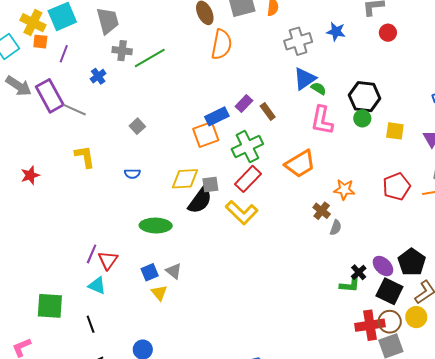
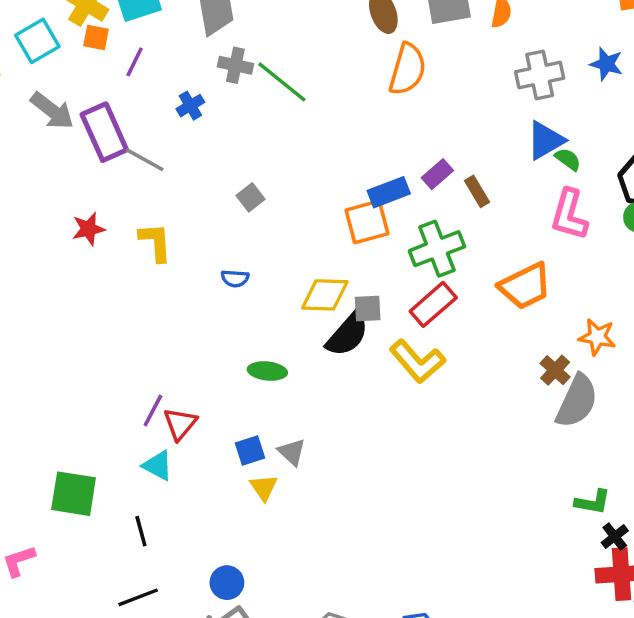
green line: (150, 58) -> (282, 82), turned 64
red star: (30, 175) -> (88, 229), moved
green ellipse: (156, 226) -> (267, 371), size x0.7
gray semicircle: (336, 228) -> (577, 401), size x2.0
black cross: (359, 272) -> (615, 537), moved

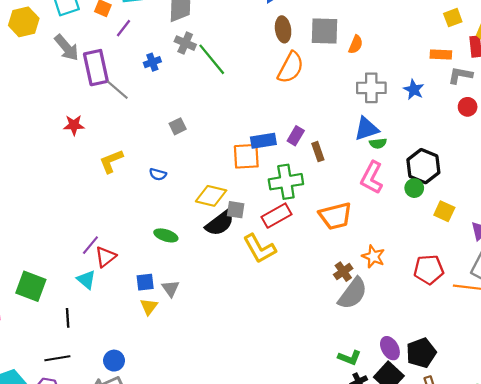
green semicircle: (568, 159) -> (378, 143), turned 126
purple rectangle: (437, 174) -> (296, 136), turned -30
yellow L-shape: (156, 242) -> (111, 161), moved, turned -120

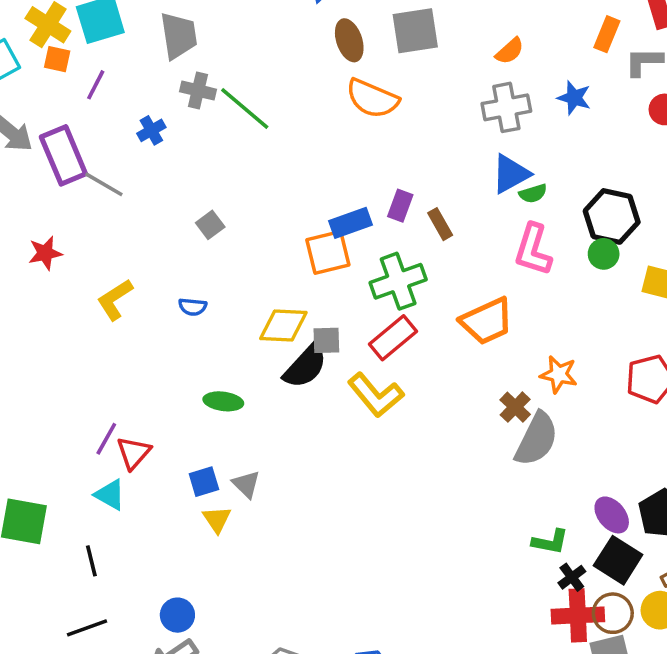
orange semicircle: (356, 44) -> (510, 51), moved, turned 36
orange rectangle: (441, 54) -> (607, 34), turned -60
orange semicircle: (291, 67) -> (372, 99), turned 96

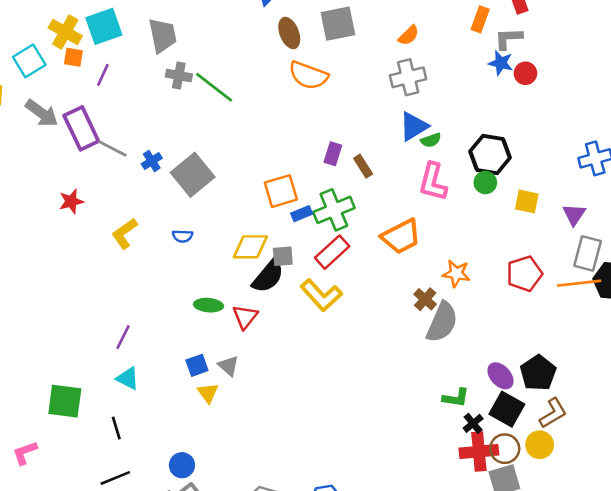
blue star: (574, 98) -> (501, 63), moved
blue cross: (151, 130) -> (152, 161), moved
blue rectangle: (350, 223) -> (302, 214), moved, size x0.7
gray square: (210, 225) -> (193, 175), size x2.0
red triangle: (134, 453) -> (245, 317), moved

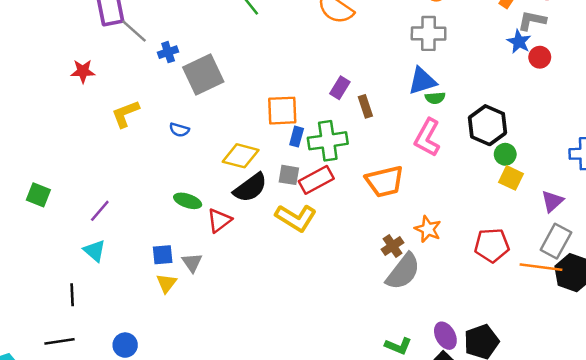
green circle: (485, 182) -> (505, 154), moved
blue rectangle: (302, 214) -> (297, 137), turned -66
gray square: (283, 256) -> (289, 175), moved
yellow L-shape: (321, 295) -> (296, 218), turned -30
green square: (65, 401) -> (38, 195), moved, size x0.7

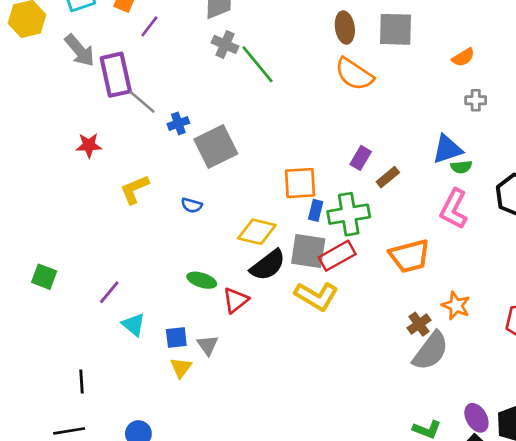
gray cross: (429, 33) -> (476, 100), moved, size x0.6
brown rectangle: (365, 106) -> (388, 177), turned 70
gray square: (289, 175) -> (308, 251), size x1.6
cyan triangle: (94, 251) -> (134, 325), moved

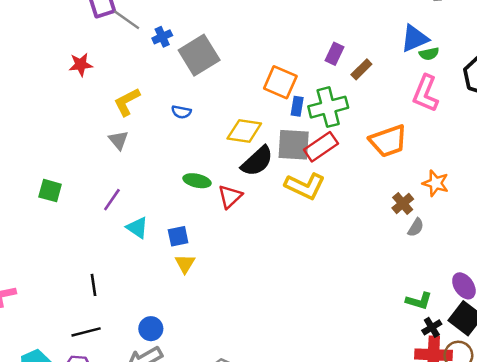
orange square: (300, 183) -> (280, 82), turned 32
gray triangle: (208, 345) -> (118, 140), moved
gray semicircle: (431, 351) -> (416, 227), size x0.5

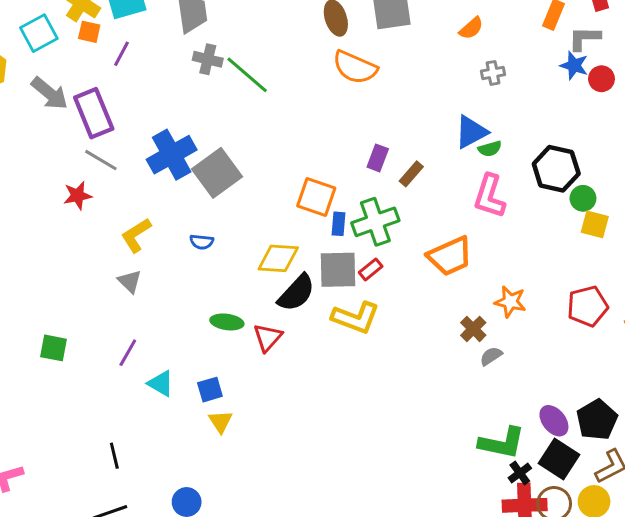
gray line: (127, 20) -> (101, 160), moved
blue cross: (162, 37) -> (172, 155), size x2.0
red rectangle: (321, 147) -> (371, 269), size x0.6
gray semicircle: (416, 227) -> (491, 356), turned -150
green L-shape: (419, 301) -> (502, 443), size x1.5

